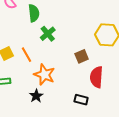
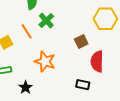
orange line: (26, 55) -> (27, 31), moved
black star: (36, 96) -> (25, 87), moved

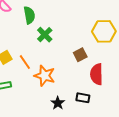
orange line: (27, 31) -> (25, 62), moved
black star: (25, 87) -> (58, 103), moved

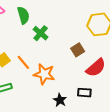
red semicircle: (97, 74) -> (96, 68), turned -125

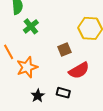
orange star: (44, 74) -> (27, 67), turned 30

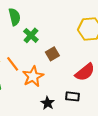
brown square: (64, 50) -> (52, 54), moved

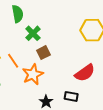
brown square: (52, 54) -> (43, 53), moved

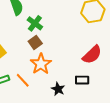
brown square: (43, 53) -> (35, 42), moved
orange line: (13, 61) -> (23, 80), moved

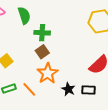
green cross: (35, 23) -> (42, 33), turned -35
black star: (58, 89) -> (68, 89), moved

